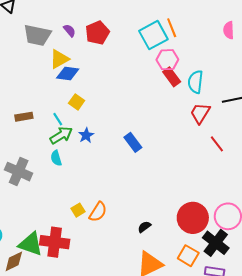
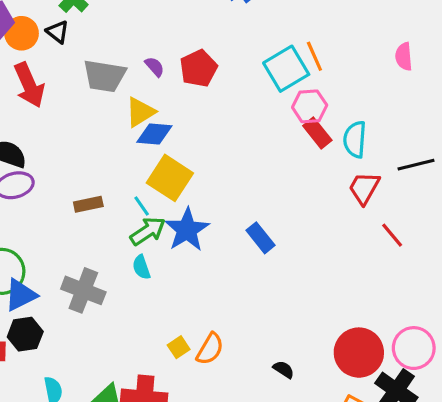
yellow square: (77, 102) -> (170, 178), size x1.8
blue star: (86, 135) -> (187, 230), size x1.8
black semicircle: (144, 227) -> (284, 370), turned 72

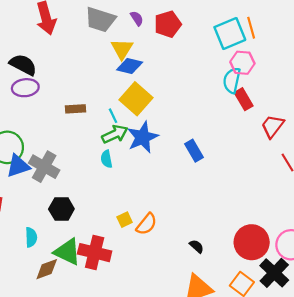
yellow triangle: (140, 112) -> (122, 49), turned -35
red rectangle: (317, 133) -> (244, 99), moved
cyan semicircle: (355, 139) -> (232, 80), moved
gray cross: (83, 290) -> (44, 167), moved
black hexagon: (25, 334) -> (61, 209), moved

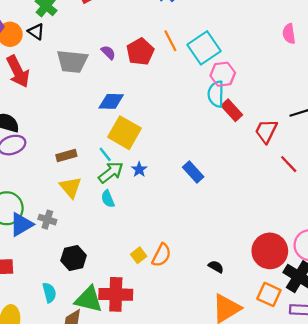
orange line: (251, 28) -> (170, 41), moved
yellow triangle: (122, 49) -> (71, 187), moved
blue star: (143, 137) -> (139, 169), size x0.5
gray cross: (44, 167) -> (47, 220), size x0.6

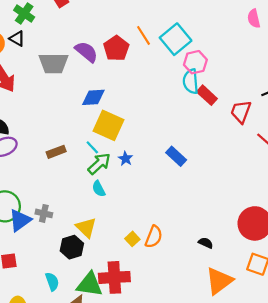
purple semicircle: (108, 52) -> (86, 52), size x1.6
yellow triangle: (71, 187) -> (86, 228), moved

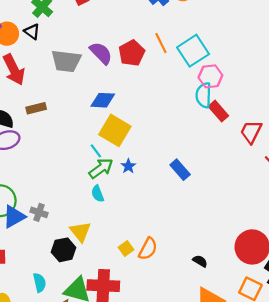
brown rectangle: (56, 152) -> (36, 108), moved

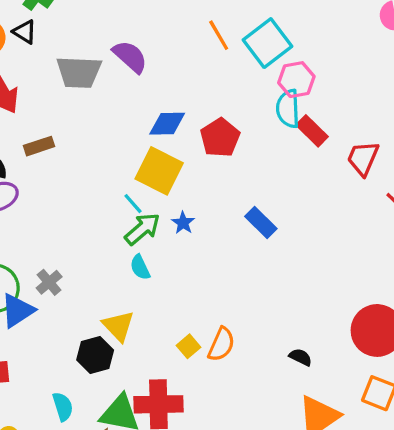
red pentagon: (132, 53) -> (220, 138), moved
blue diamond: (103, 100) -> (167, 124), moved
gray cross: (39, 212) -> (49, 282), moved, turned 35

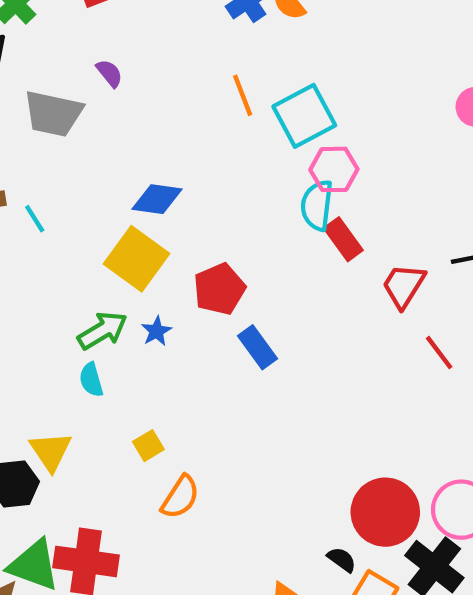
purple semicircle: (130, 57) -> (109, 73), moved, size x0.6
red pentagon: (220, 138) -> (219, 289), moved
cyan line: (133, 204) -> (35, 219), moved
yellow square: (188, 346) -> (148, 446), moved
black semicircle: (301, 357) -> (342, 560), moved

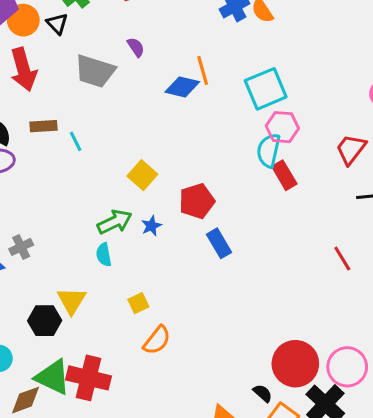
orange line: (243, 95) -> (203, 70), moved
blue diamond: (157, 199) -> (182, 87), moved
yellow square: (137, 259) -> (142, 175), size x0.7
red trapezoid: (404, 286) -> (351, 149), moved

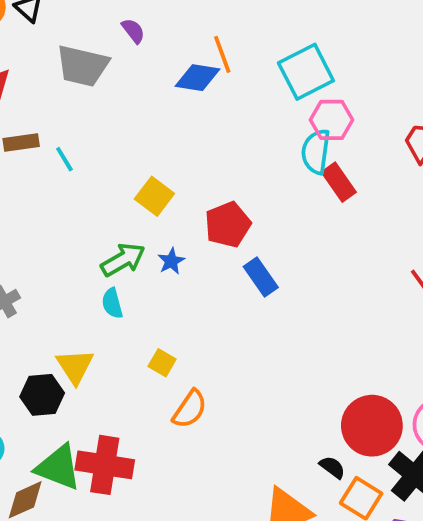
yellow square: (138, 303) -> (162, 363), turned -30

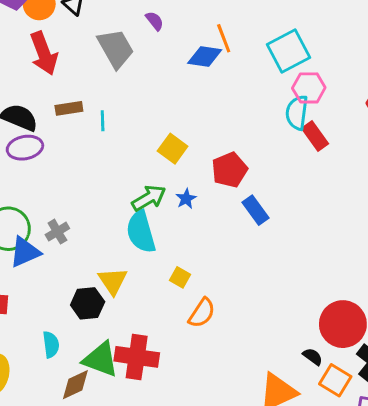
gray trapezoid: (83, 66) -> (116, 48), turned -132
cyan line: (64, 159) -> (103, 121), turned 30
cyan semicircle: (112, 303) -> (141, 232), size x1.8

